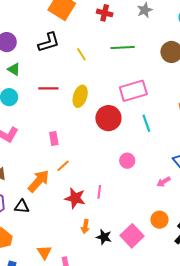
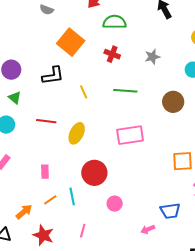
red circle: (108, 118) -> (94, 173), moved
cyan line: (146, 123) -> (72, 196), moved
orange arrow: (39, 181) -> (24, 212), size x0.7
red star: (75, 198) -> (43, 235), moved

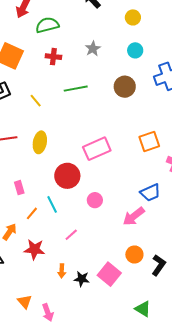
pink rectangle: (130, 135) -> (97, 149), moved
pink arrow: (148, 229) -> (134, 216), size x1.6
pink line: (83, 231) -> (71, 235), turned 48

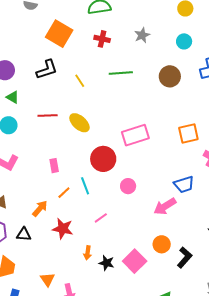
yellow ellipse: (40, 142) -> (79, 123), turned -65

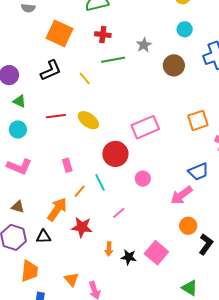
gray star: (142, 35) -> (144, 45), moved
green line: (121, 73) -> (113, 60), moved
orange arrow: (40, 208) -> (57, 209), size x1.4
orange circle: (162, 244) -> (188, 226), moved

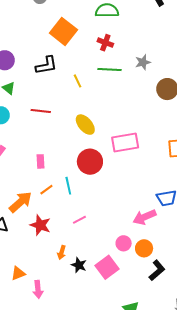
yellow ellipse: (88, 120) -> (85, 125), moved
pink circle: (143, 179) -> (124, 243), moved
orange triangle: (71, 279) -> (18, 273), turned 35

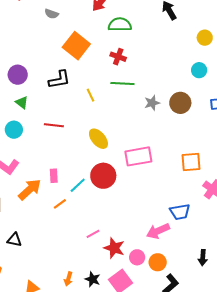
gray star: (143, 62) -> (152, 103), moved
cyan line: (68, 186) -> (78, 185), moved, turned 60
orange arrow: (20, 202) -> (30, 189), moved
red star: (40, 225) -> (114, 248), moved
orange arrow: (62, 252) -> (68, 279), moved

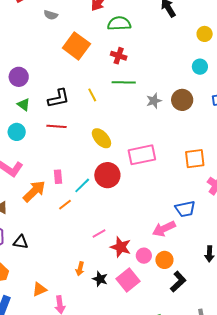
black L-shape: (59, 80) -> (59, 98), moved
orange arrow: (68, 279) -> (80, 269), moved

